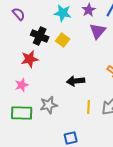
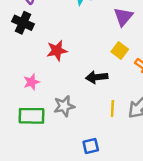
black cross: (40, 36) -> (23, 23), moved
yellow square: (63, 40) -> (120, 51), moved
red star: (30, 59) -> (57, 51), moved

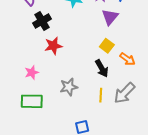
black cross: (23, 23) -> (42, 21), moved, turned 36
black arrow: (97, 77) -> (102, 68), moved, turned -114
gray star: (64, 106) -> (69, 87), moved

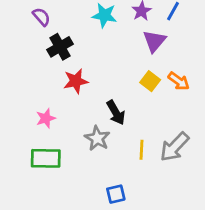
orange arrow: (127, 59) -> (179, 81), moved
black arrow: (102, 68) -> (116, 113), moved
gray star: (69, 87) -> (97, 138), turned -30

